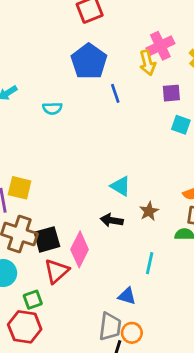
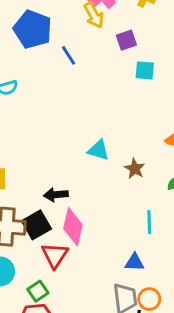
black arrow: (112, 220) -> (56, 195), moved

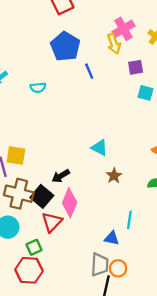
brown star: (135, 169) -> (114, 176), moved
black arrow: (56, 195) -> (61, 176), turned -36
cyan line: (149, 222) -> (129, 220), moved
black square: (36, 225) -> (42, 196), turned -30

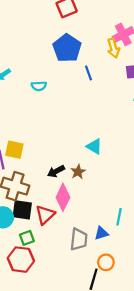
brown star: (114, 176) -> (78, 172), moved
black square: (42, 196) -> (22, 210), moved, turned -35
blue triangle: (112, 238) -> (101, 233), turned -32
gray trapezoid: (100, 265) -> (79, 239), moved

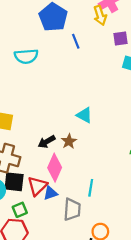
cyan semicircle: (39, 86) -> (26, 56), size x1.5
cyan line: (119, 217) -> (91, 188), moved
blue triangle: (101, 233) -> (50, 193), moved

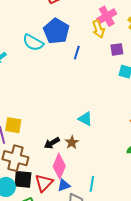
blue line: (76, 41) -> (77, 53), turned 40
cyan semicircle: (26, 56) -> (33, 43), moved, turned 35
blue triangle: (50, 193) -> (64, 185), moved

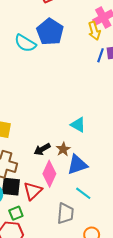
blue line: (77, 53) -> (100, 55), moved
cyan line: (92, 184) -> (83, 193), turned -63
blue triangle: (64, 185) -> (77, 165), moved, size x1.5

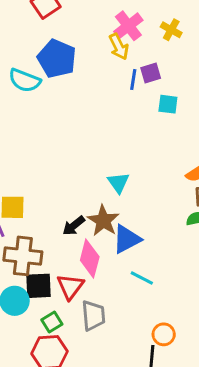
cyan triangle: (78, 125) -> (118, 183), turned 35
brown star: (63, 149) -> (103, 221), size x1.5
gray trapezoid: (65, 213) -> (93, 316), moved

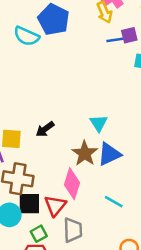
blue line: (133, 80) -> (115, 40), turned 70
black arrow: (74, 226) -> (45, 129), moved
blue triangle: (127, 239) -> (109, 154), moved

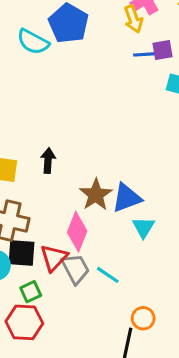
cyan triangle: (99, 123) -> (143, 227), moved
black arrow: (45, 129) -> (48, 161), turned 126
cyan line: (114, 202) -> (108, 275), moved
gray trapezoid: (73, 230) -> (75, 269), moved, turned -30

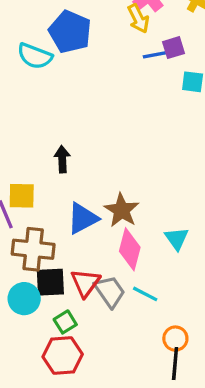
black arrow: (48, 161) -> (62, 159), moved
blue triangle: (127, 198) -> (83, 218), moved
pink diamond: (77, 232) -> (130, 249), moved
orange circle: (143, 318) -> (175, 339), moved

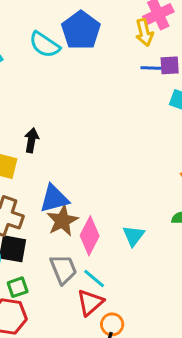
black arrow: (62, 159) -> (31, 140), moved
brown star: (122, 210) -> (62, 221), moved
red triangle: (85, 283) -> (90, 302), moved

